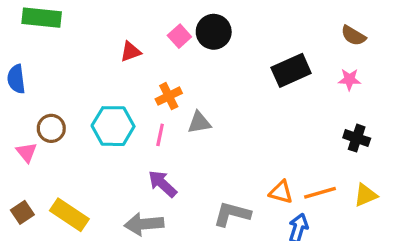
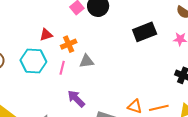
red triangle: (130, 52) -> (46, 35), moved
purple arrow: (163, 184) -> (76, 99), moved

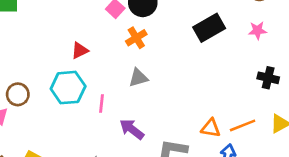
orange cross: (69, 44) -> (136, 38), moved
pink line: (62, 68) -> (102, 104), moved

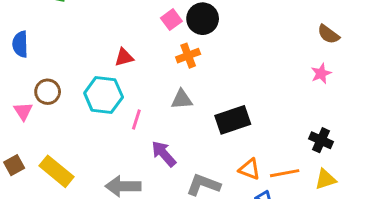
black rectangle: (209, 28) -> (233, 120), moved
pink star: (258, 30) -> (321, 73), turned -30
black cross: (268, 78) -> (321, 140), moved

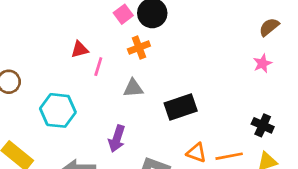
brown semicircle: (328, 34) -> (269, 27), turned 105
cyan hexagon: (104, 95) -> (58, 110), moved
pink line: (136, 119) -> (98, 67), moved
purple arrow: (164, 154) -> (117, 139), turned -120

